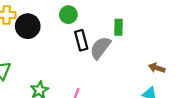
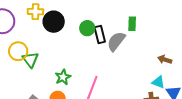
green circle: (68, 15) -> (87, 28), moved

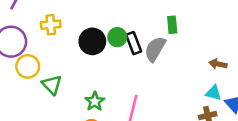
black circle: (54, 22) -> (92, 41), moved
yellow circle: (18, 51) -> (28, 66), moved

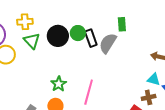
green triangle: (52, 85) -> (32, 41), moved

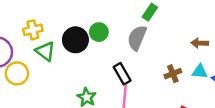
green rectangle: (122, 24) -> (150, 12), turned 48
black rectangle: (91, 38) -> (122, 74), moved
brown cross: (149, 97) -> (173, 74), moved

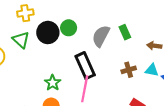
green rectangle: (150, 12) -> (125, 32), moved, turned -64
yellow cross: (33, 30) -> (25, 13), moved
black rectangle: (122, 74) -> (85, 66), size x1.4

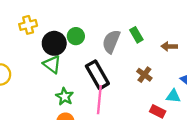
green triangle: (21, 40) -> (52, 64), moved
brown cross: (129, 70) -> (144, 75), turned -32
cyan triangle: (152, 70) -> (173, 96), moved

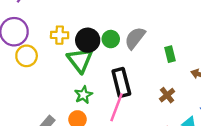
yellow cross: (28, 25) -> (60, 35), moved
gray semicircle: (111, 42) -> (135, 38), moved
green triangle: (52, 64) -> (80, 60), size x1.4

